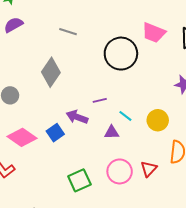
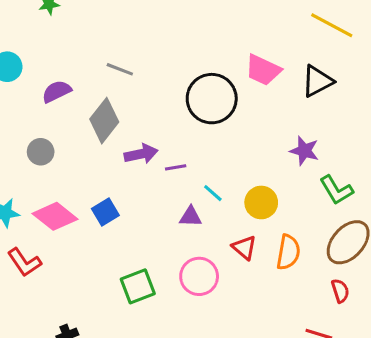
purple semicircle: (13, 25) -> (57, 91), moved
gray line: (68, 32) -> (120, 69), moved
purple arrow: (77, 117) -> (141, 154), moved, turned 145
red triangle: (149, 169) -> (244, 248), moved, turned -36

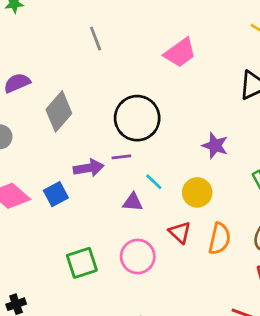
gray line: (120, 69) -> (96, 38), moved, turned 45
pink trapezoid: (263, 70) -> (180, 53), moved, turned -64
black circle: (212, 99) -> (137, 118), moved
purple star: (304, 151) -> (215, 146), moved
purple arrow: (141, 154) -> (89, 168), moved

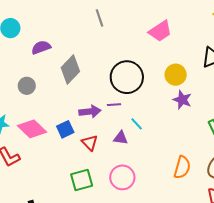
yellow circle: (197, 192) -> (176, 75), moved
red triangle: (180, 232) -> (90, 143), moved

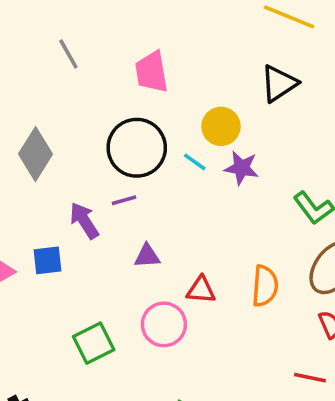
pink trapezoid: (160, 31) -> (152, 72), moved, turned 125
purple arrow: (90, 111) -> (84, 221), turned -105
cyan line: (137, 124) -> (195, 162), moved
blue square: (65, 129) -> (48, 260), turned 30
red triangle: (90, 143) -> (201, 290), moved, turned -30

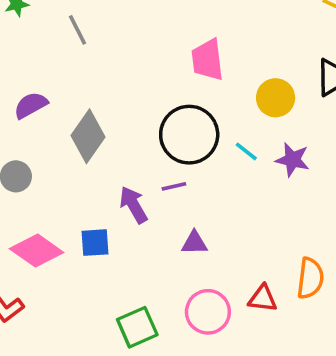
gray line: (68, 54) -> (77, 30), moved
yellow circle: (221, 126) -> (276, 98), moved
red triangle: (201, 290) -> (263, 299), moved

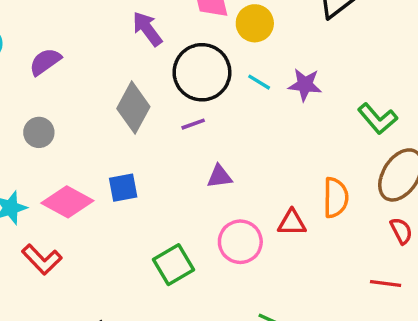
yellow circle: (276, 98) -> (255, 23), moved
gray diamond: (88, 136) -> (133, 108), moved
purple arrow: (133, 205) -> (147, 29), moved

